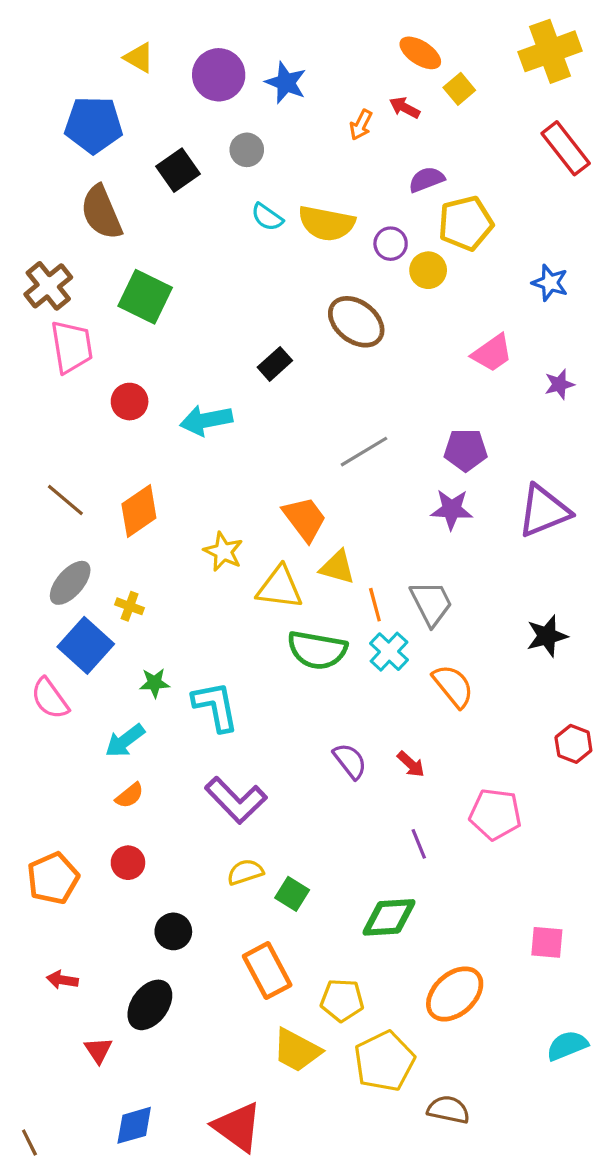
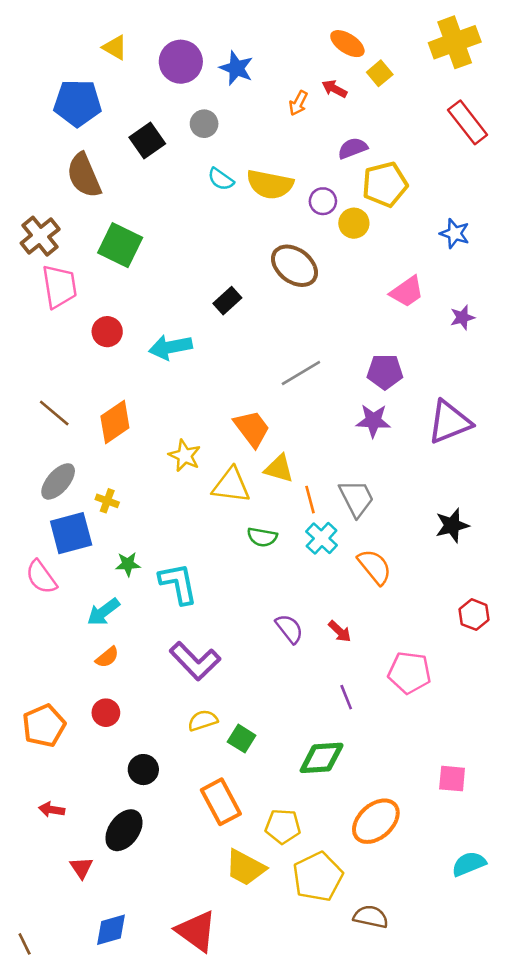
blue square: (86, 645) -> (71, 533), turned 33
green semicircle: (317, 650) -> (262, 537), size x0.6

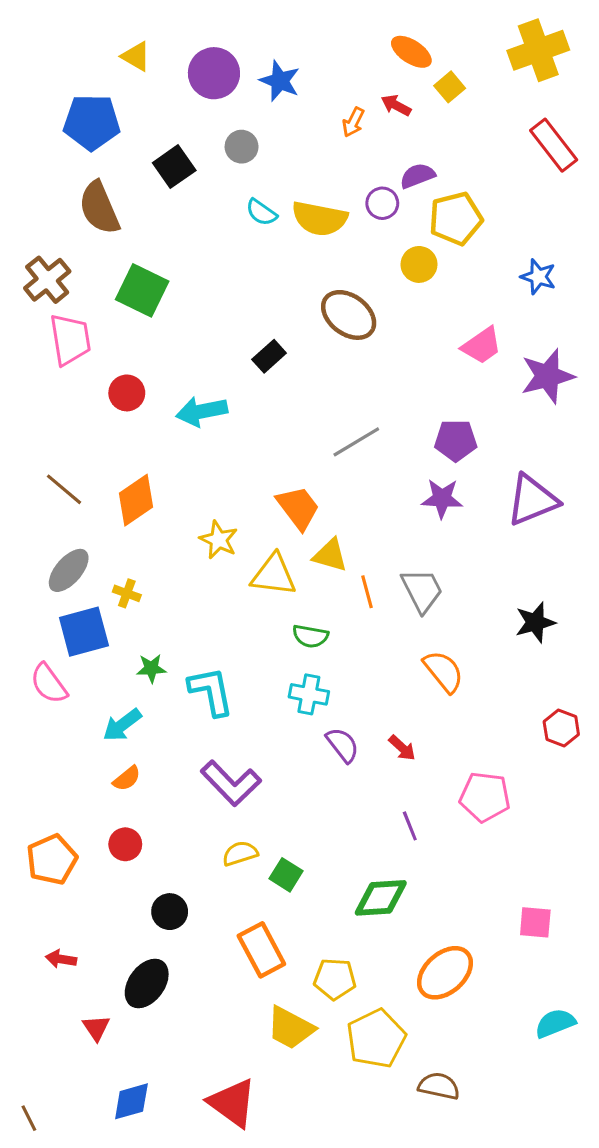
purple circle: (323, 201) -> (382, 203), moved
purple star: (462, 317) -> (548, 376), size x1.8
cyan cross: (322, 538) -> (309, 694), moved, turned -32

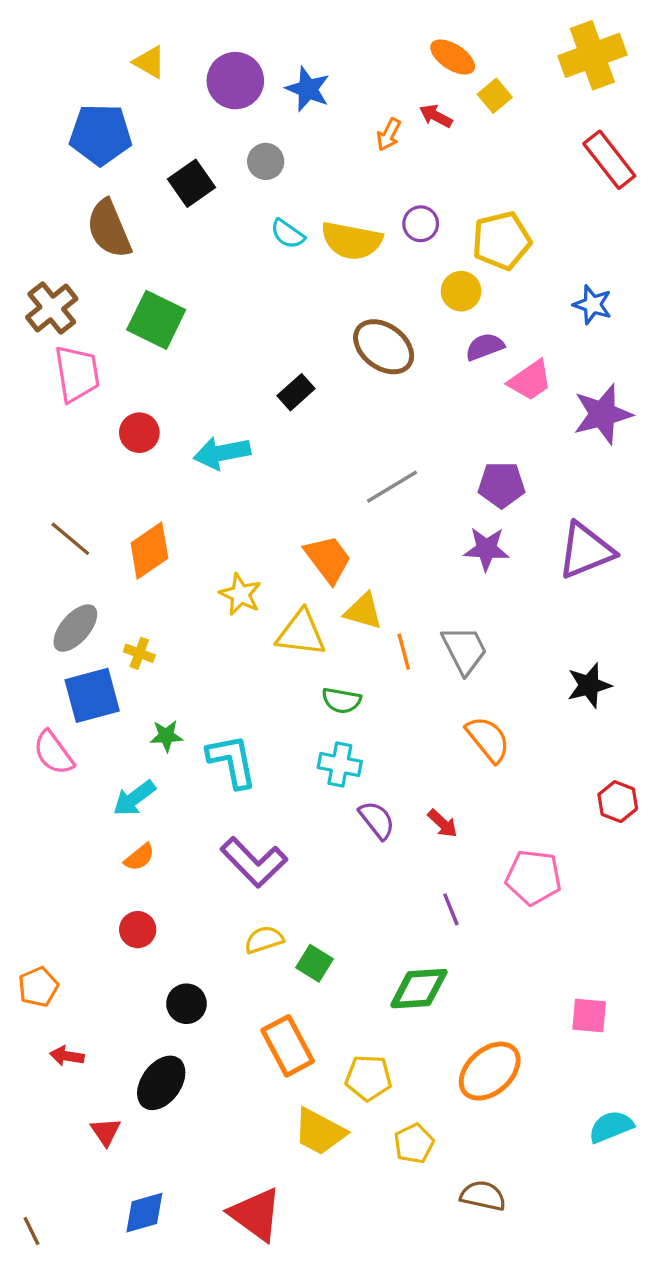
purple semicircle: (417, 176) -> (485, 347), moved
orange pentagon: (52, 860) -> (38, 987), moved, size x0.7
yellow pentagon: (376, 1039) -> (414, 1144), size x0.6

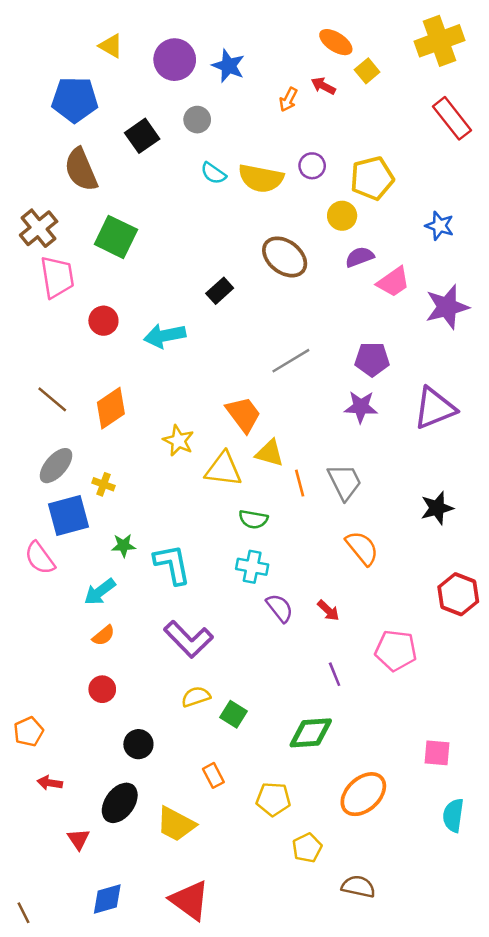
red hexagon: (618, 802) -> (458, 594), size x1.4
orange rectangle: (288, 1046) -> (213, 775), size x0.6
cyan semicircle: (611, 1127) -> (453, 815), moved, turned -60
yellow trapezoid: (320, 1132) -> (176, 824), moved

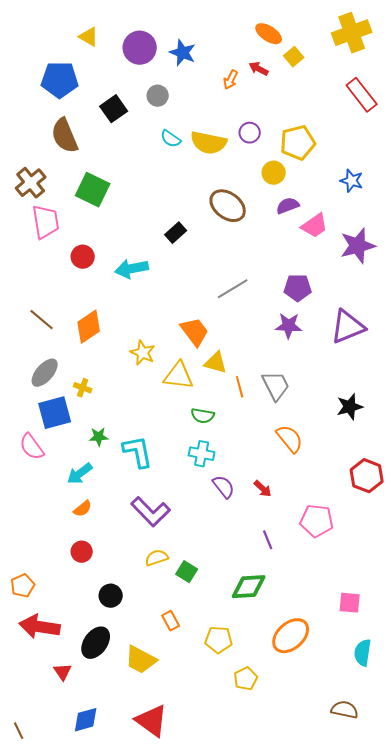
red arrow: (50, 783) -> (40, 627), size x2.0
brown semicircle: (358, 887) -> (345, 710), moved

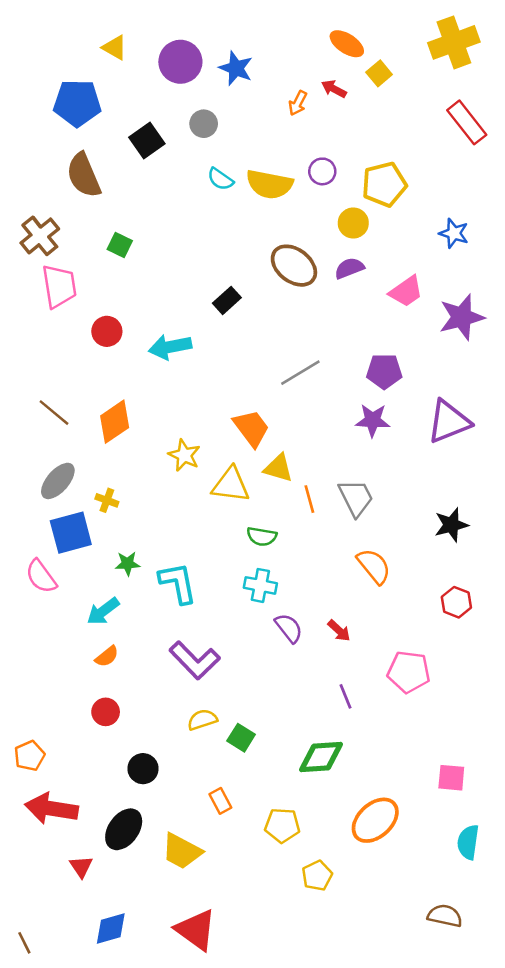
green square: (93, 190) -> (120, 245), size x0.6
purple semicircle: (288, 206) -> (349, 268), moved
red hexagon: (367, 476) -> (456, 602), moved, size x0.7

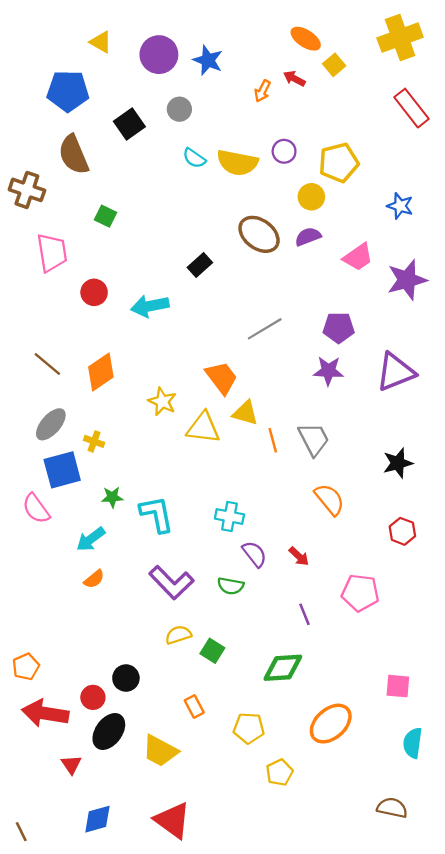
brown cross: (40, 236) -> (27, 190), moved, turned -32
green semicircle: (262, 536) -> (231, 586), moved
red circle: (106, 712) -> (93, 697), moved

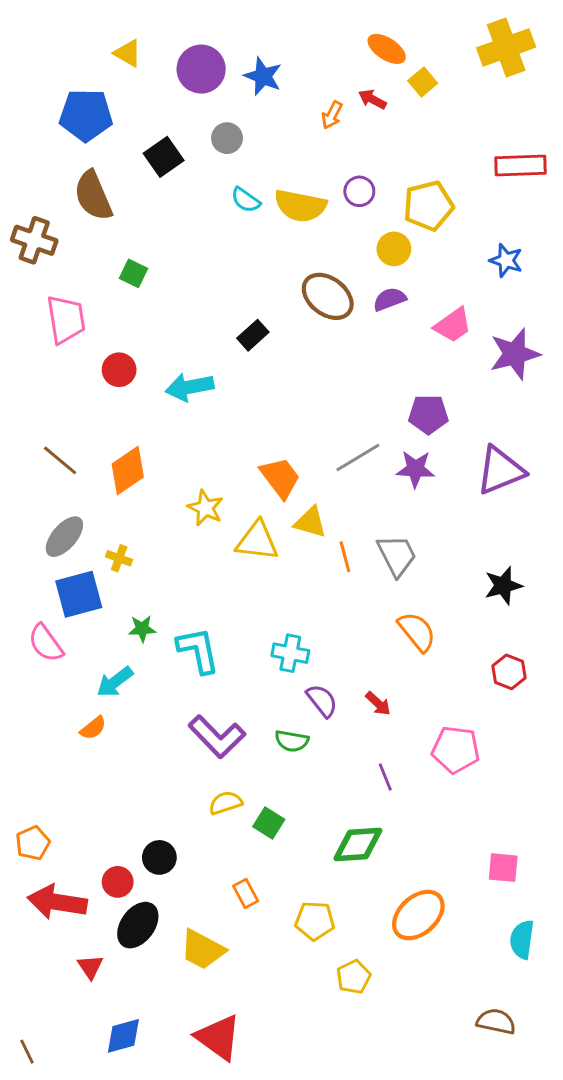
red rectangle: (411, 108) -> (520, 165), moved, turned -54
gray line: (265, 329) -> (358, 458), moved
orange semicircle: (94, 579) -> (93, 728), moved

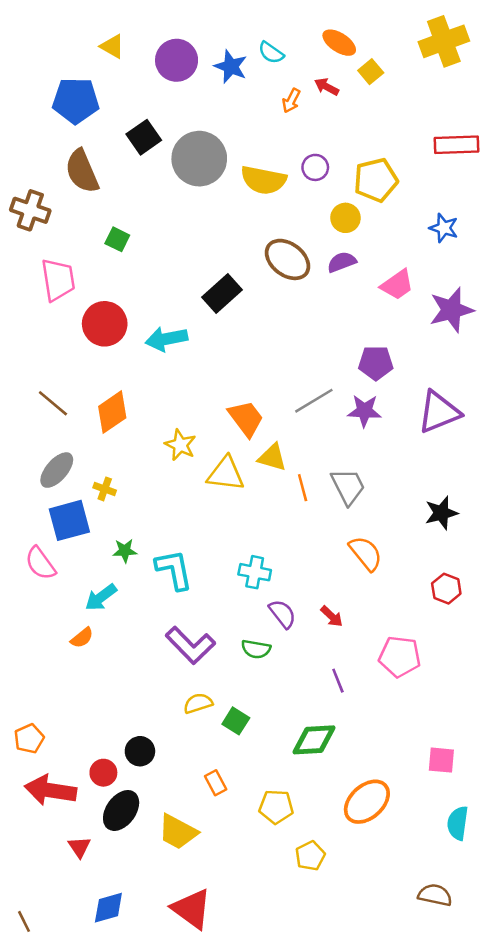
gray circle: (227, 138) -> (199, 159), moved, size x2.0
cyan semicircle: (246, 200) -> (271, 53), moved
black rectangle: (253, 335) -> (222, 294), size x1.4
red circle: (119, 370) -> (105, 324), size x1.5

